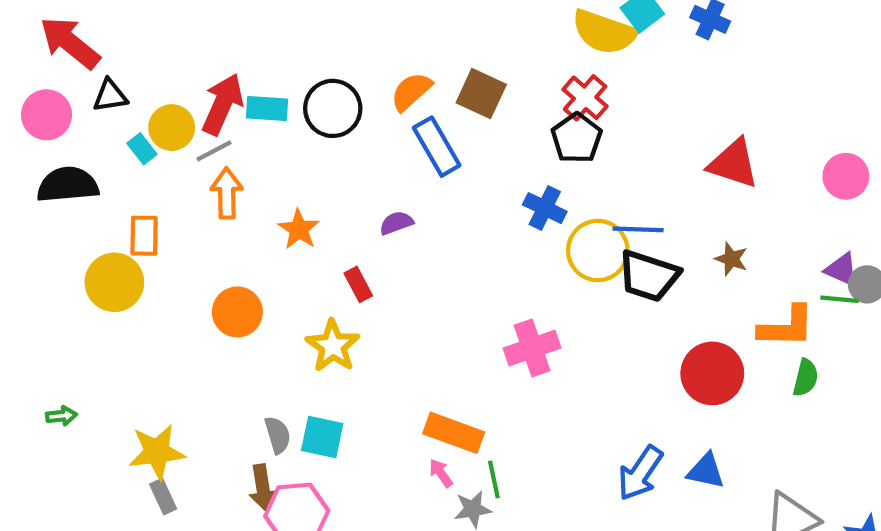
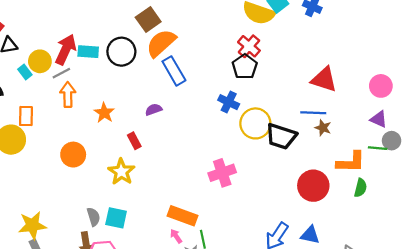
orange semicircle: (411, 91) -> (161, 43), size x1.4
brown square: (481, 94) -> (148, 19), moved, turned 30
blue line: (638, 229) -> (313, 113), moved
purple triangle: (842, 270) -> (379, 119), moved

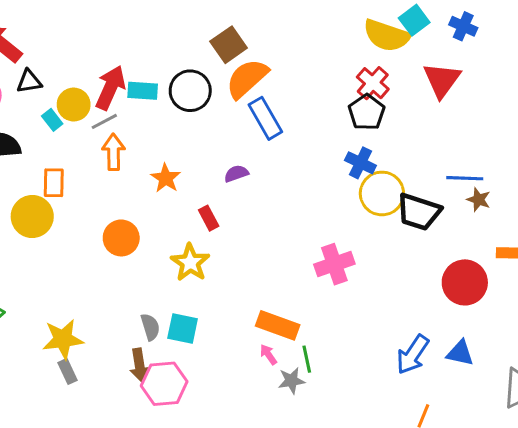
red triangle: (324, 80) -> (442, 80), moved, turned 48
blue cross: (229, 102) -> (360, 163), moved

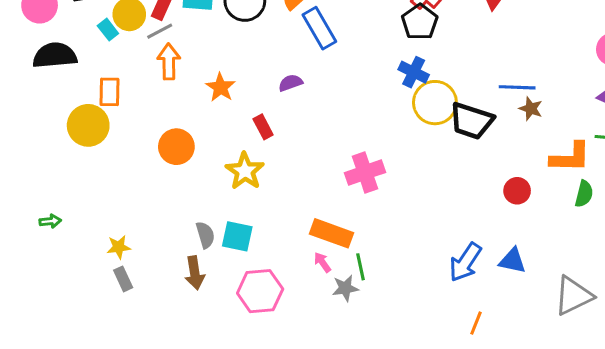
pink cross: (334, 264) -> (365, 173), moved
red circle: (465, 282) -> (517, 191), size x0.6
yellow star: (63, 339) -> (119, 247), size x0.6
pink hexagon: (164, 384) -> (260, 291), moved

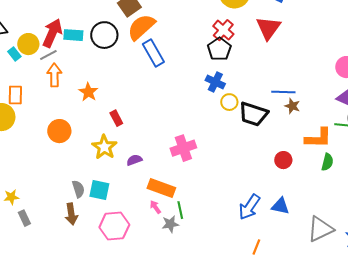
purple semicircle: (290, 83) -> (134, 160), moved
yellow circle: (435, 103) -> (229, 102), size x0.6
yellow star: (119, 247) -> (11, 197), moved

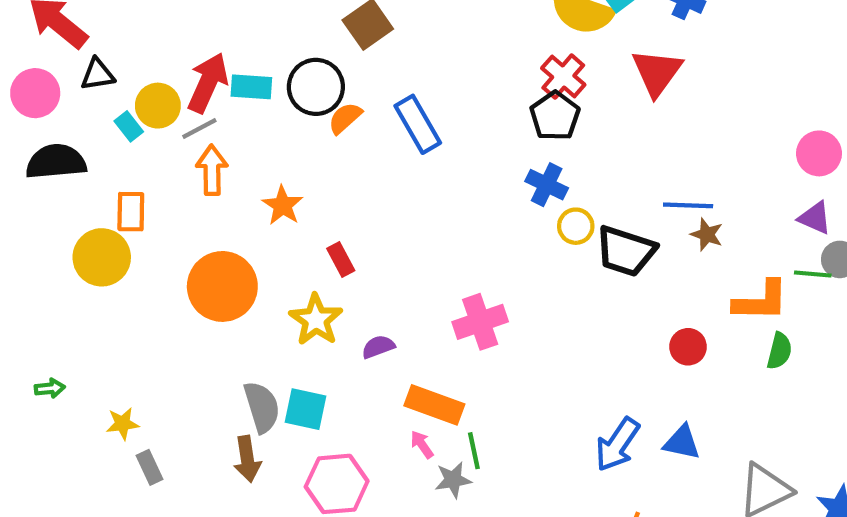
orange semicircle: (141, 27) -> (345, 118), moved, size x0.6
orange circle: (59, 131) -> (222, 286), size x1.4
gray semicircle: (78, 189) -> (262, 407), size x1.4

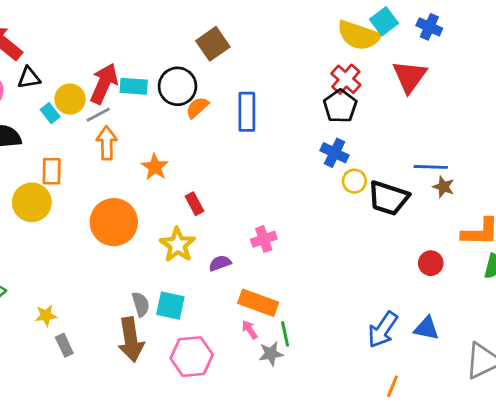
blue rectangle: (418, 124) -> (247, 112), turned 30
pink cross: (480, 322) -> (264, 239), moved, size x0.7
gray semicircle: (262, 407) -> (141, 304), size x0.7
brown arrow: (247, 459) -> (131, 340), size x1.4

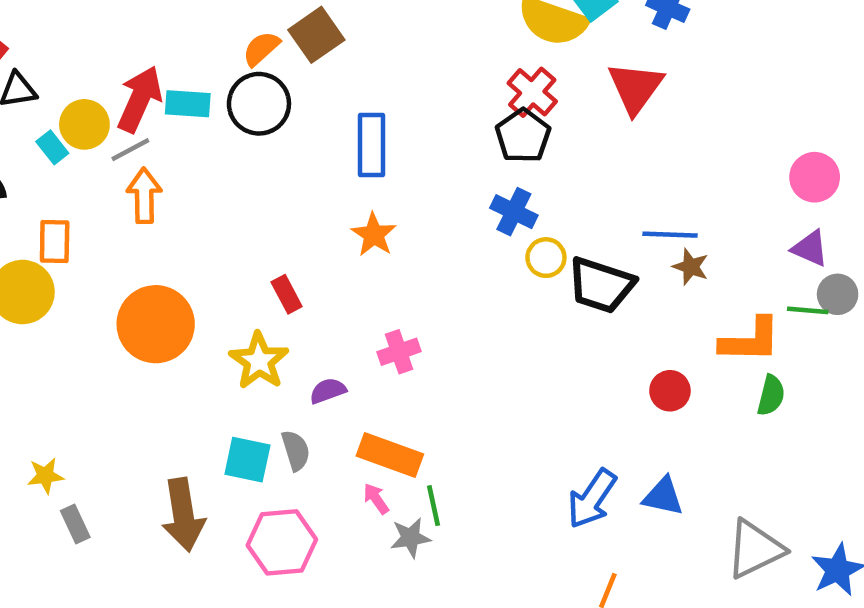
orange semicircle: (197, 108) -> (261, 49), moved
orange star: (155, 167) -> (374, 235), moved
gray semicircle: (141, 304) -> (296, 450), moved

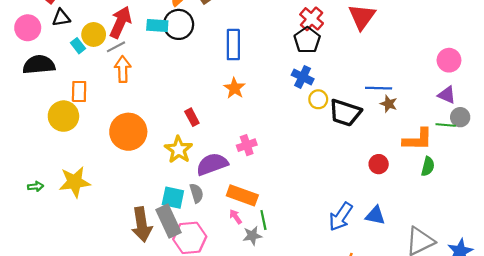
cyan rectangle: (188, 104) -> (157, 26), moved
purple semicircle: (328, 391) -> (212, 164), size x1.8
yellow star: (45, 476) -> (75, 182), moved, size x1.8
gray rectangle: (75, 524) -> (169, 221), moved, size x1.8

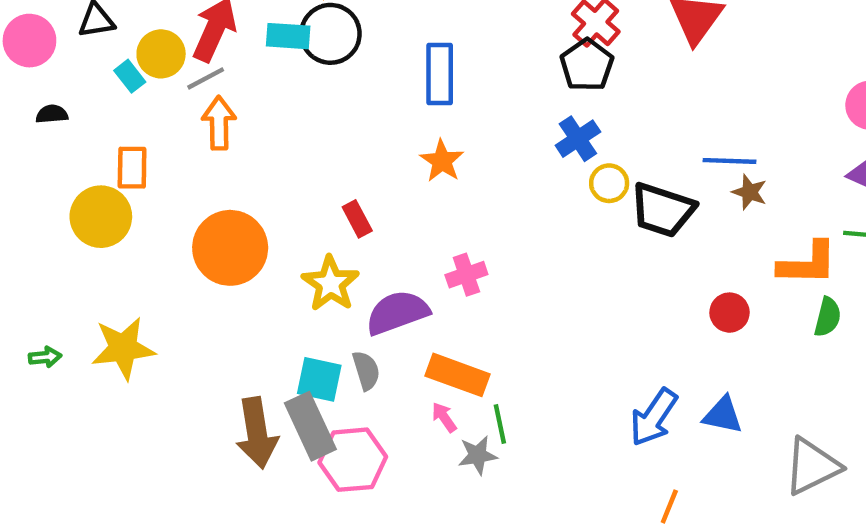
black semicircle: (39, 65) -> (52, 114), size x0.5
blue cross: (303, 77) -> (578, 139), turned 30

